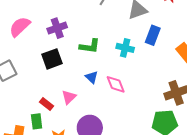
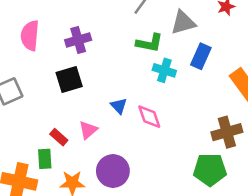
pink semicircle: (20, 27) -> (30, 36), turned -45
green L-shape: (90, 46) -> (149, 43), moved

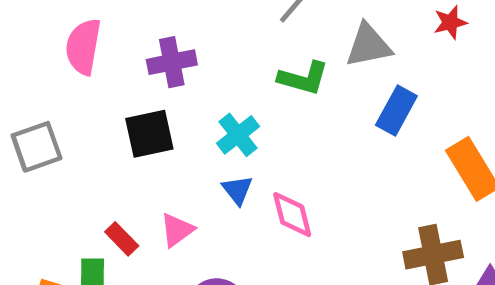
cyan cross: (164, 70) -> (238, 135), moved, turned 30

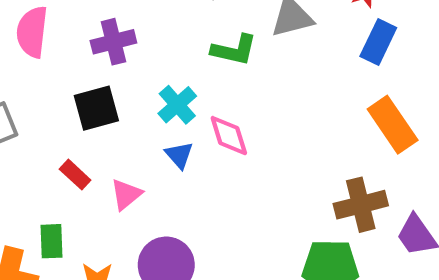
blue rectangle: (396, 110) -> (378, 42), moved
pink diamond: (292, 215) -> (229, 136), moved
red rectangle: (122, 239) -> (75, 175), moved

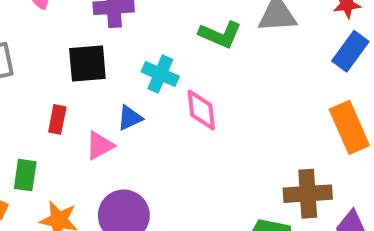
cyan cross: (177, 105) -> (160, 74), turned -36
blue triangle: (179, 155) -> (130, 118), moved, turned 36
red rectangle: (75, 175) -> (57, 119), turned 48

